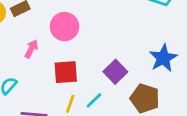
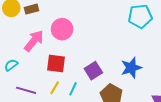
pink arrow: (31, 49) -> (34, 41), size x1.6
cyan line: (94, 100) -> (73, 89), turned -32

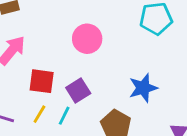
pink circle: (62, 29) -> (87, 39), moved
purple square: (93, 71) -> (78, 90), moved

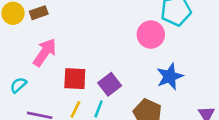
pink circle: (87, 39) -> (151, 35), moved

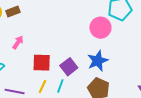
pink arrow: (45, 52) -> (18, 42), size x0.6
blue star: (170, 76) -> (98, 61), moved

